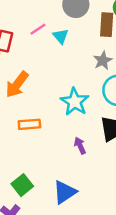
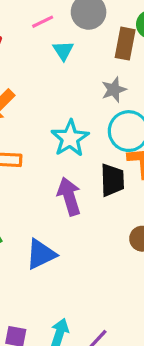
pink line: (38, 29) -> (43, 22), moved
purple arrow: (80, 146) -> (69, 196), size x1.6

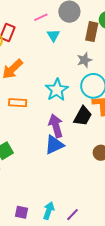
black trapezoid: (112, 180) -> (83, 116), turned 30
blue triangle: (41, 254) -> (54, 145), moved

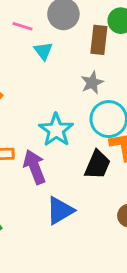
pink line: (41, 17) -> (23, 26), turned 48
purple arrow: (56, 126) -> (34, 167), moved

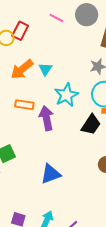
cyan triangle: (43, 51) -> (45, 69), moved
blue triangle: (60, 211) -> (51, 174), moved

